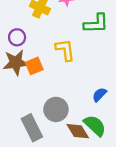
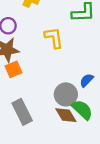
orange square: (34, 66) -> (14, 69), moved
gray circle: (56, 109) -> (66, 94), moved

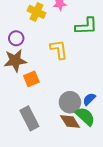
orange square: (14, 69) -> (31, 79), moved
blue semicircle: (87, 80) -> (89, 99), moved

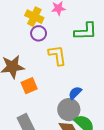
purple circle: (16, 38) -> (39, 33), moved
blue semicircle: (89, 99) -> (75, 93), moved

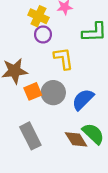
blue semicircle: (75, 93) -> (83, 99), size x1.5
gray circle: (69, 110) -> (53, 93), moved

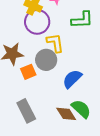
purple circle: (43, 34) -> (37, 22), size x1.6
gray circle: (53, 93) -> (46, 60), moved

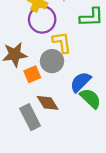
green semicircle: (81, 109) -> (90, 98), moved
brown diamond: (66, 114) -> (48, 103), moved

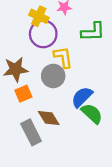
orange square: (32, 74) -> (23, 94), moved

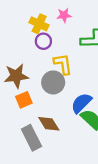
purple circle: (43, 34) -> (43, 41), size x0.6

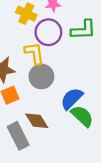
purple circle: (43, 41) -> (48, 32), moved, size x1.5
yellow L-shape: (63, 64) -> (34, 53), moved

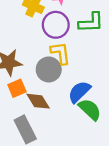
yellow L-shape: (34, 53) -> (60, 53), moved
brown diamond: (37, 121) -> (38, 101), moved

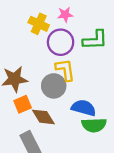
blue semicircle: (79, 92) -> (84, 108), turned 60
green semicircle: (90, 109) -> (94, 125), turned 135

